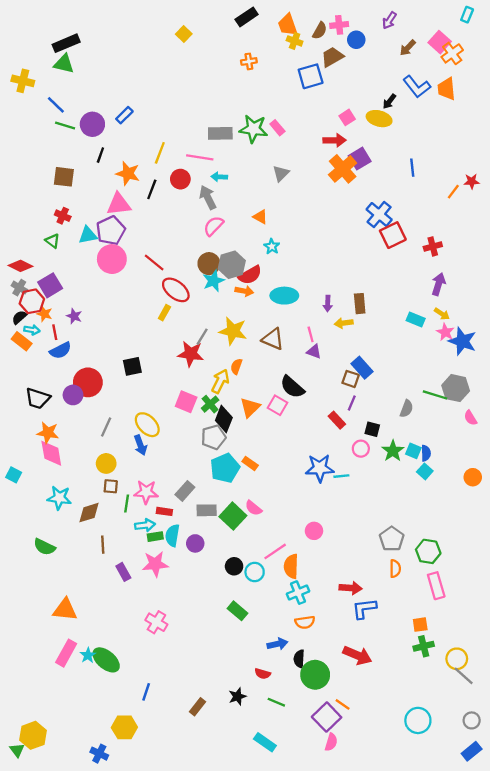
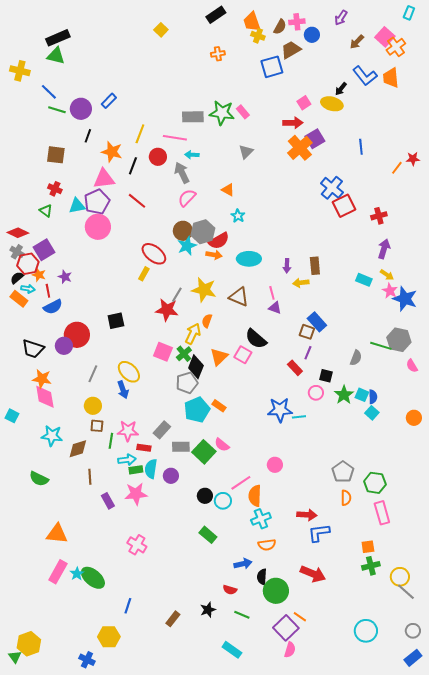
red line: (154, 262) -> (137, 201), moved

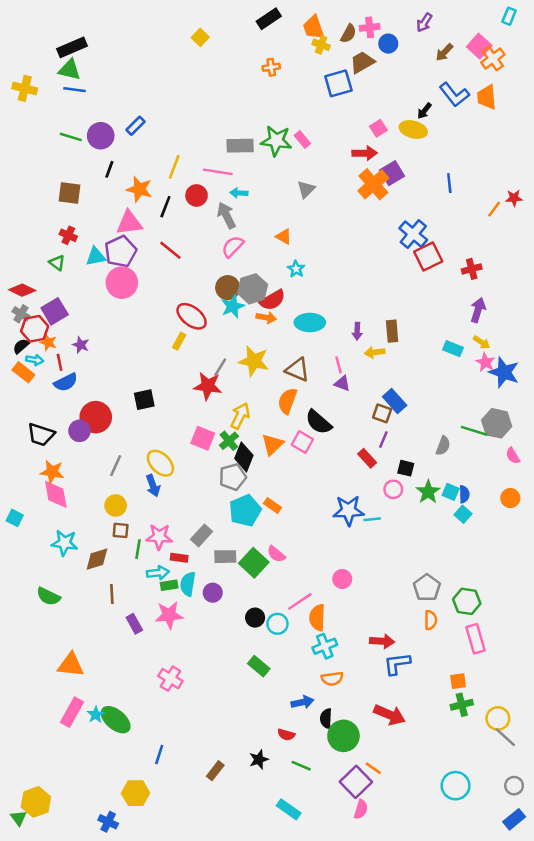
blue line: (49, 92) -> (75, 90), moved, turned -36
orange semicircle: (207, 321) -> (287, 401), moved, size x1.5
orange circle: (414, 418) -> (510, 498), moved

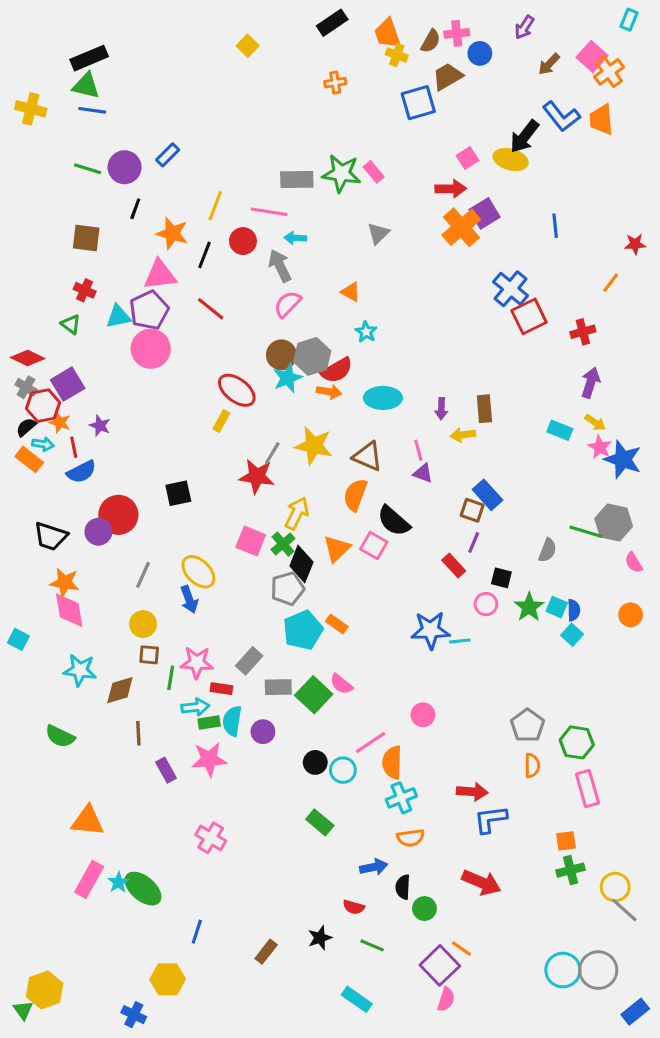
black arrow: (424, 111) -> (524, 136), size x1.6
orange line: (494, 209) -> (611, 283), moved
green circle: (343, 736) -> (424, 909), size x0.6
gray circle: (514, 786) -> (598, 970), moved, size x1.6

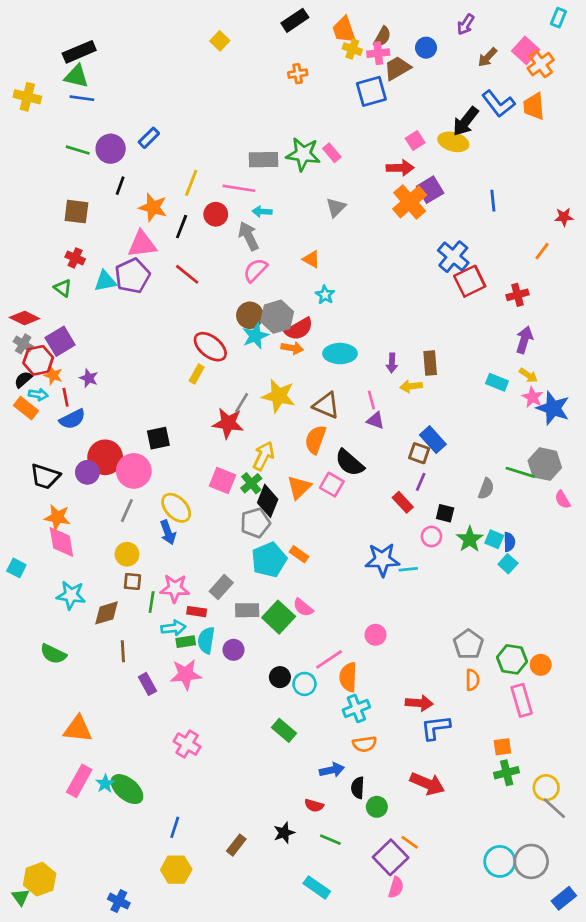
pink cross: (457, 33) -> (378, 53), moved
pink circle: (151, 349) -> (134, 471), moved
orange circle: (631, 615) -> (541, 665), moved
yellow hexagon: (168, 979) -> (176, 870), moved

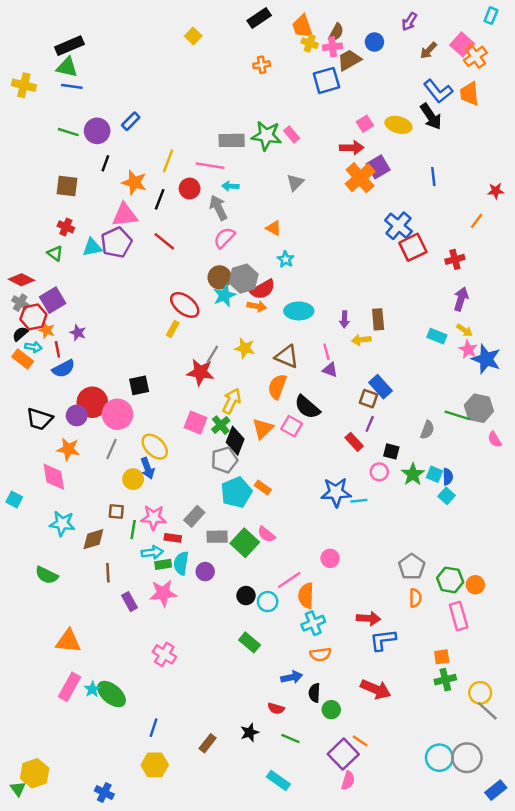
black arrow: (466, 121) -> (431, 116), moved, turned -72
yellow star: (279, 396) -> (245, 348), size x0.7
orange star: (57, 517) -> (68, 449), moved
yellow circle: (127, 554) -> (133, 479), moved

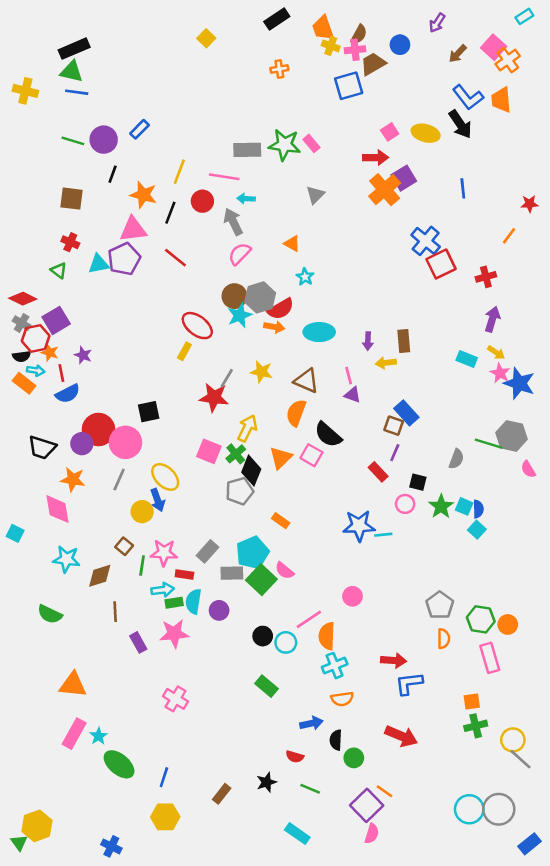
cyan rectangle: (491, 16) -> (524, 16), turned 35
black semicircle: (20, 334) -> (22, 356), turned -147
cyan pentagon: (236, 492) -> (252, 553), moved
brown square: (116, 512) -> (124, 546), turned 35
green ellipse: (111, 694) -> (119, 764), moved

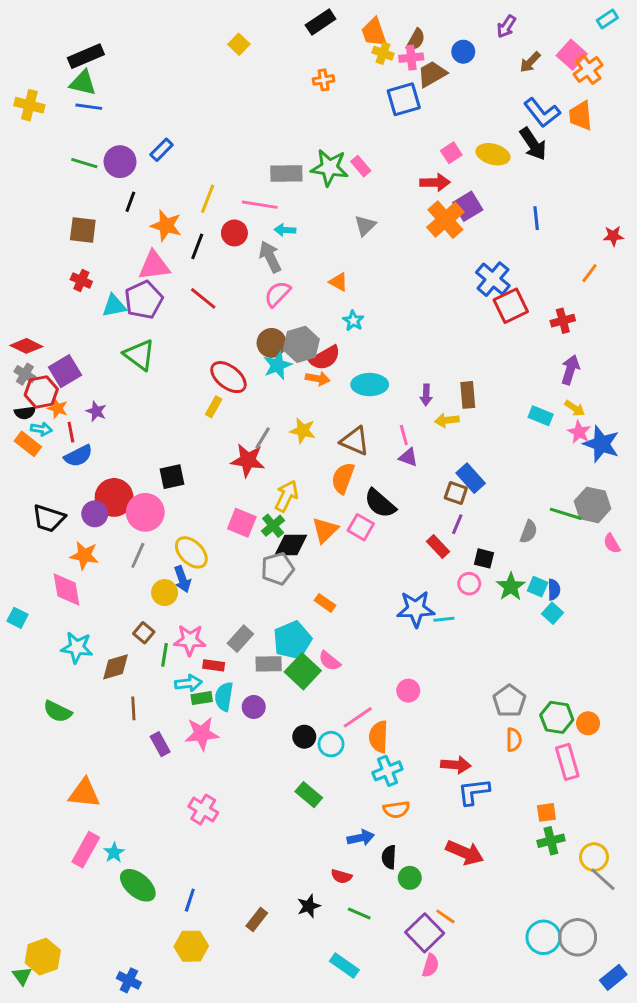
green triangle: (59, 270) -> (139, 355), moved, size x1.6
black diamond: (251, 471) -> (291, 545), turned 68

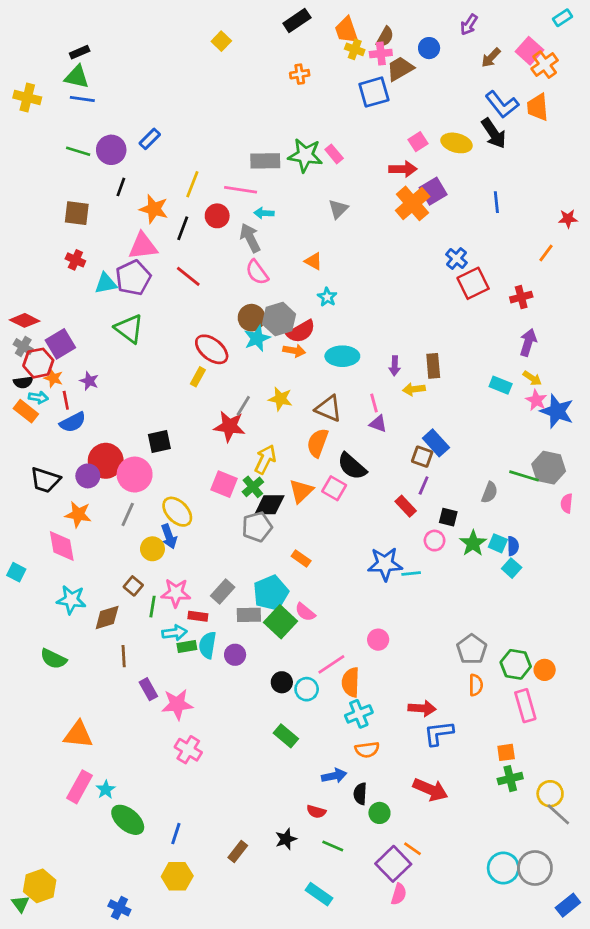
black rectangle: (86, 56) -> (80, 52), size x0.6
blue cross: (493, 279) -> (457, 259), size x0.7
pink semicircle: (278, 294) -> (257, 272), turned -80
pink semicircle: (612, 544) -> (567, 503), turned 36
pink star: (202, 734) -> (177, 704), moved

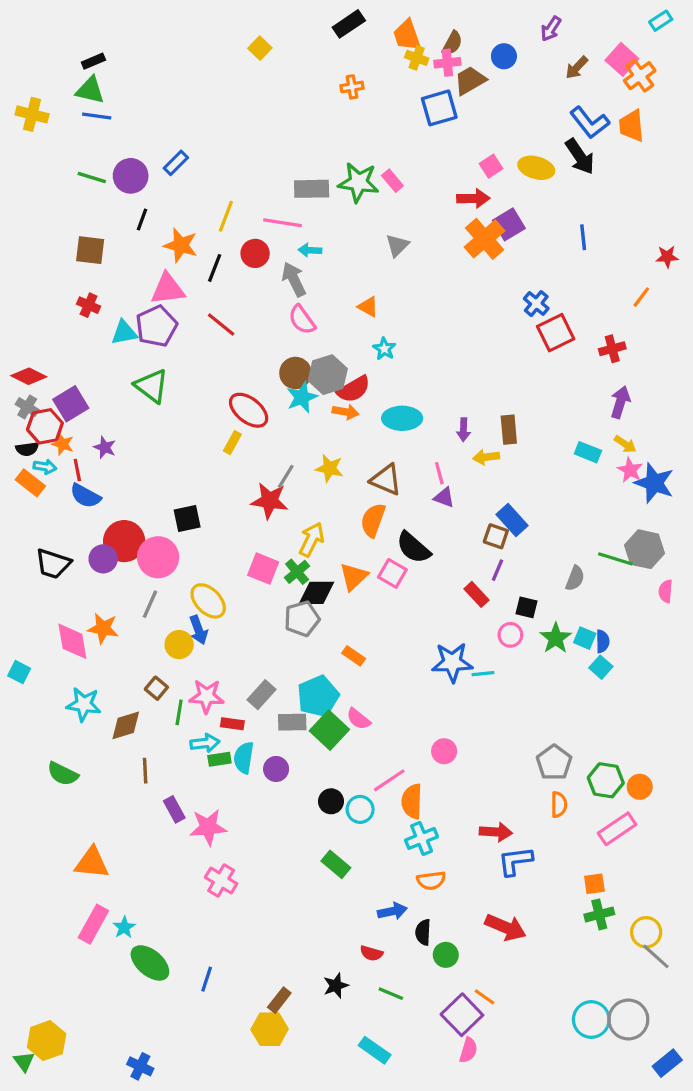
blue semicircle: (73, 422) -> (85, 496), turned 56
orange star: (78, 514) -> (103, 628), moved
pink rectangle: (525, 706) -> (617, 829), turned 72
yellow hexagon: (177, 876) -> (270, 1029), moved

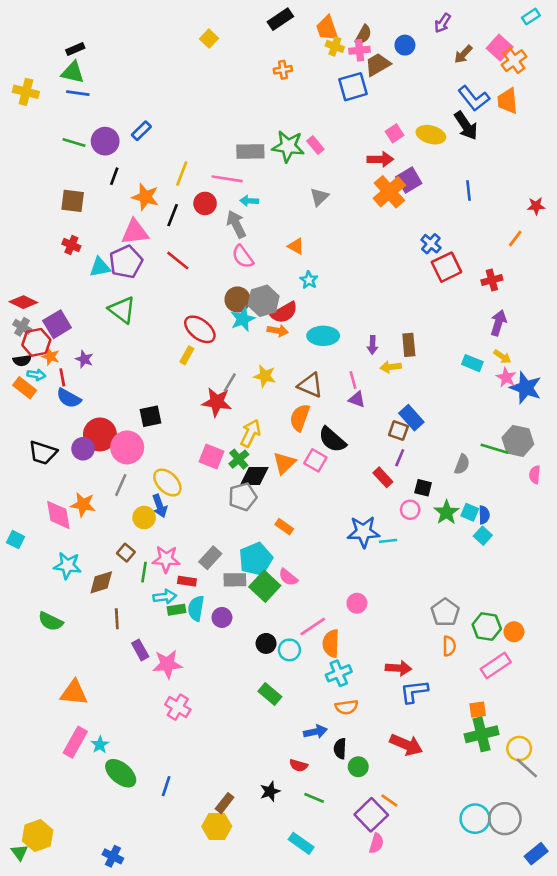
green cross: (599, 914) -> (482, 734), size x1.4

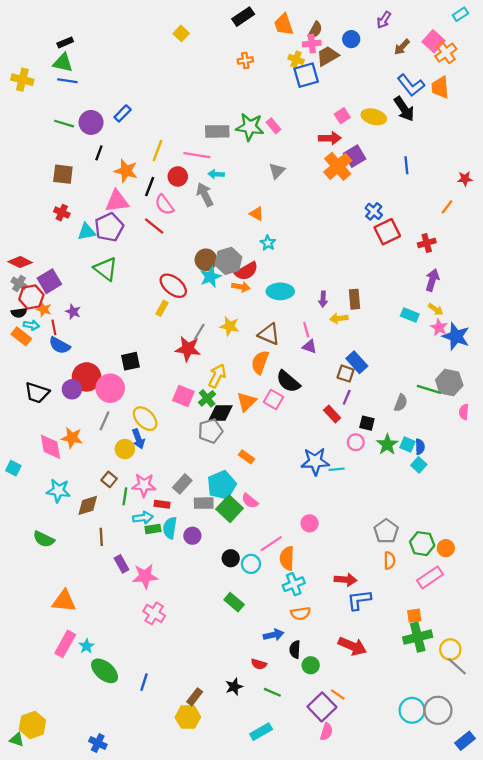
yellow cross: (335, 46) -> (296, 59), moved
pink semicircle: (243, 257) -> (164, 205), moved
cyan rectangle: (301, 843) -> (261, 732), turned -65
green triangle: (19, 852) -> (17, 740), turned -35

